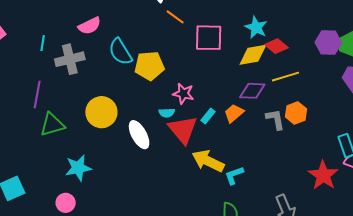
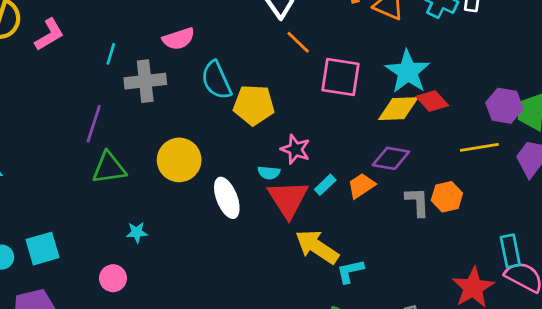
cyan star: (256, 27) -> (408, 72), size x1.4
yellow line: (285, 77) -> (479, 147), moved
cyan star: (78, 168) -> (137, 232), size x0.6

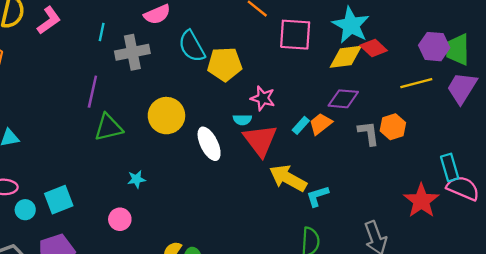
cyan rectangle: (325, 185) -> (301, 125), moved

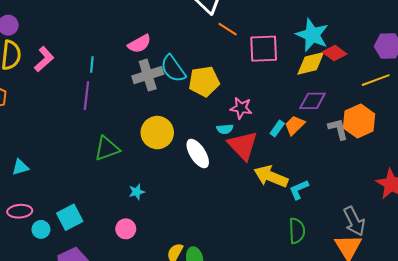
gray cross: (132, 52) -> (148, 75), moved
purple line: (92, 92) -> (86, 96), moved
orange hexagon: (393, 127) -> (359, 121), size x1.4

